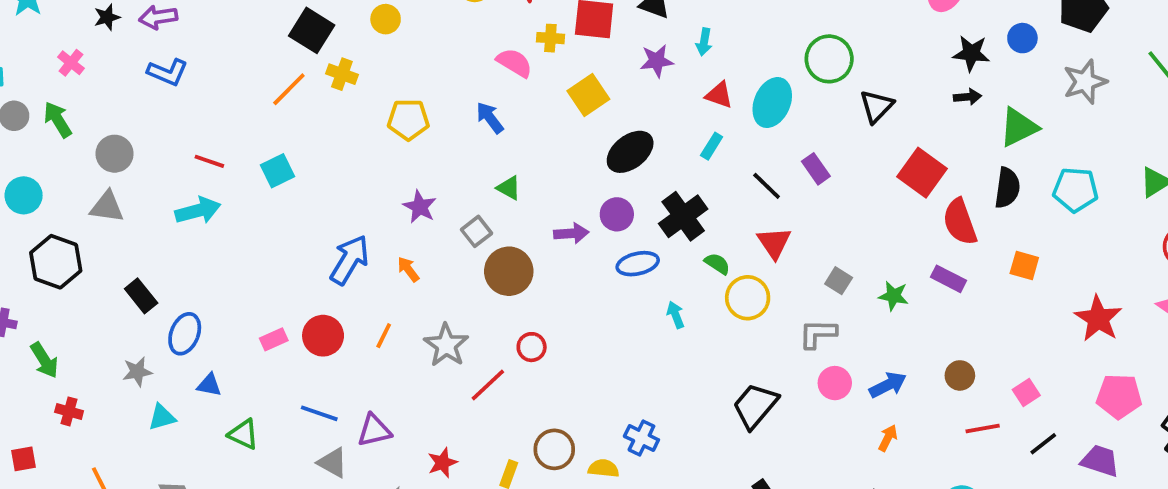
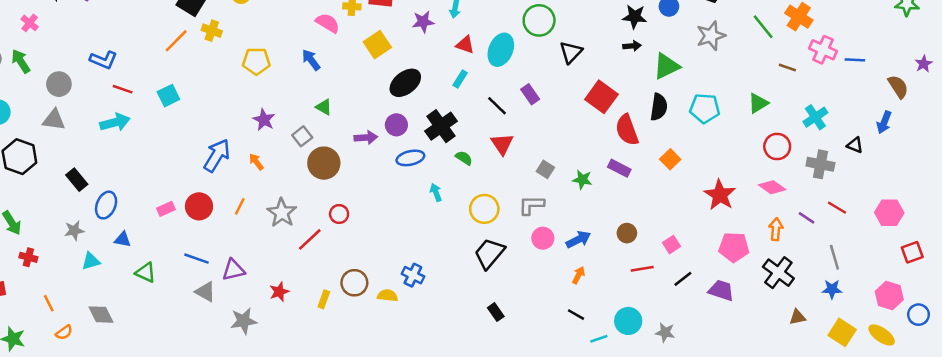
blue L-shape: (168, 72) -> (103, 60), moved
orange square: (1024, 266) -> (670, 159), turned 30
yellow circle: (748, 298) -> (484, 209), moved

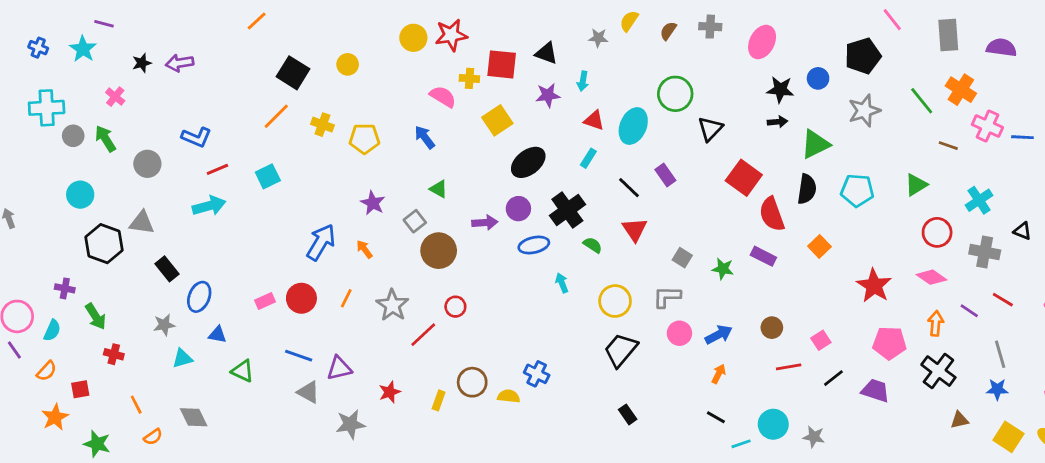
yellow cross: (212, 31) -> (322, 125), moved
red line: (123, 89) -> (217, 169), turned -42
gray triangle: (54, 120) -> (142, 223), moved

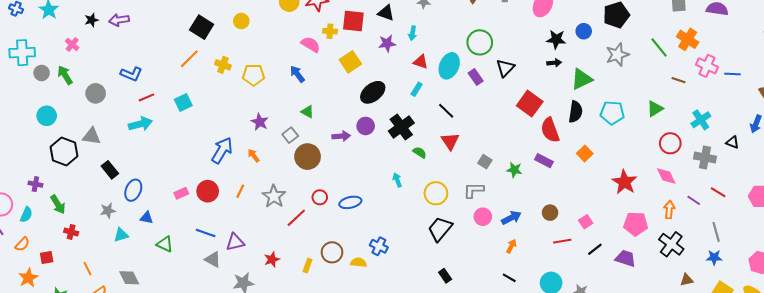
purple rectangle: (665, 175) -> (476, 77), moved
blue ellipse: (534, 245) -> (350, 202), moved
pink diamond: (931, 277) -> (666, 176), turned 30

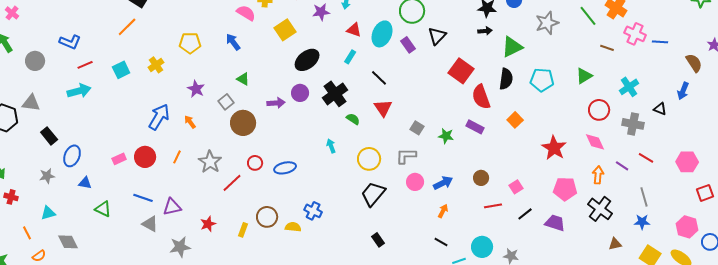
yellow cross: (223, 65) -> (156, 65), moved, turned 35
cyan triangle: (121, 235) -> (48, 213), moved

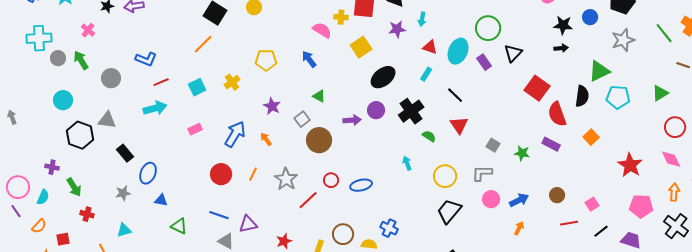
green triangle: (512, 47) -> (599, 71), moved
pink rectangle: (119, 159) -> (195, 129), moved

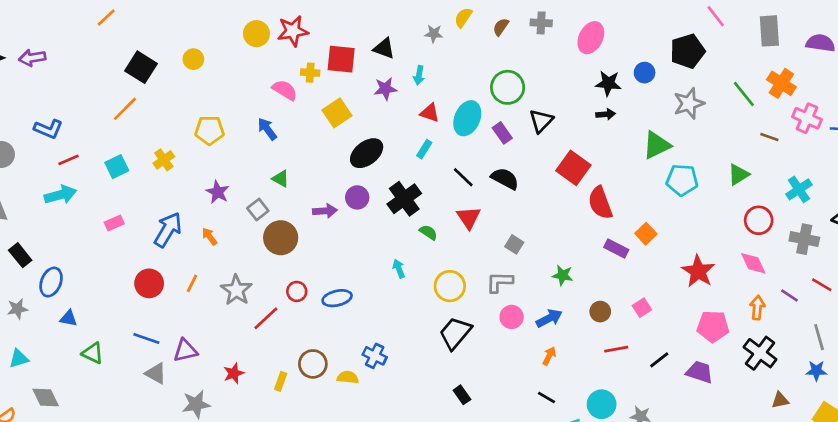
black semicircle: (582, 96) -> (505, 179), moved, turned -70
purple rectangle: (551, 144) -> (616, 248), moved
green star: (522, 153) -> (563, 275), moved
pink square: (592, 204) -> (642, 308), moved

